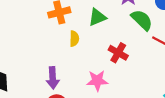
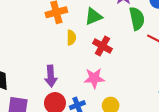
green semicircle: (142, 20) -> (137, 19), turned 35
red cross: (118, 53) -> (102, 46), moved

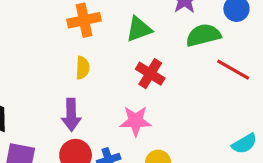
green semicircle: (137, 19) -> (203, 35), turned -95
yellow semicircle: (71, 38) -> (83, 68), moved

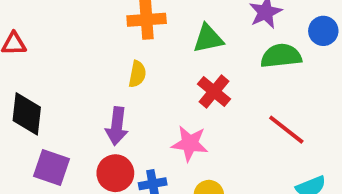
red line: (233, 70) -> (286, 130), moved

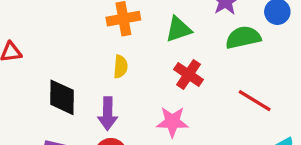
black diamond: (27, 114) -> (62, 97), moved

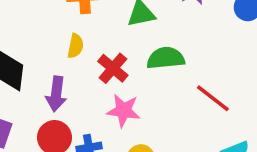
green semicircle: (243, 37) -> (166, 58), moved
red cross: (188, 74) -> (113, 68), moved

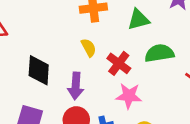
yellow semicircle: (75, 46) -> (89, 48), turned -36

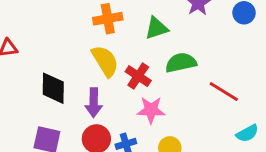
yellow semicircle: (89, 48) -> (105, 61), size x1.6

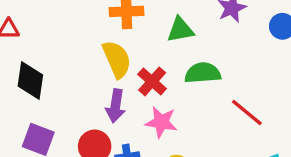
black diamond: (53, 88) -> (30, 80), moved
purple arrow: (94, 103) -> (116, 106), moved

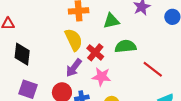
purple arrow: (116, 106) -> (74, 68), turned 30

